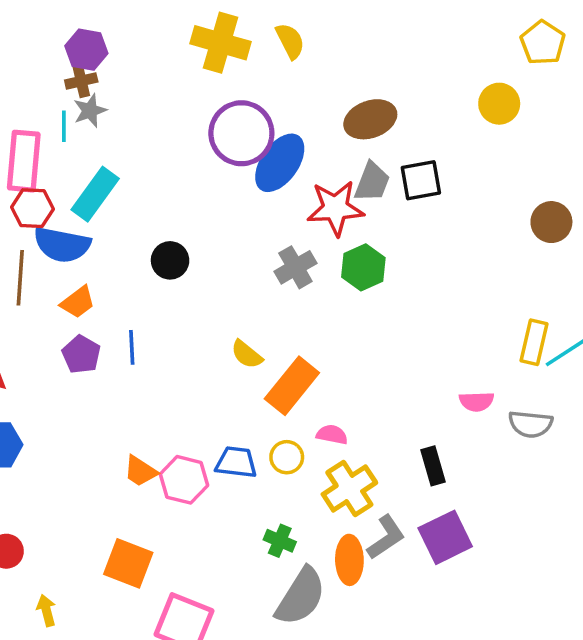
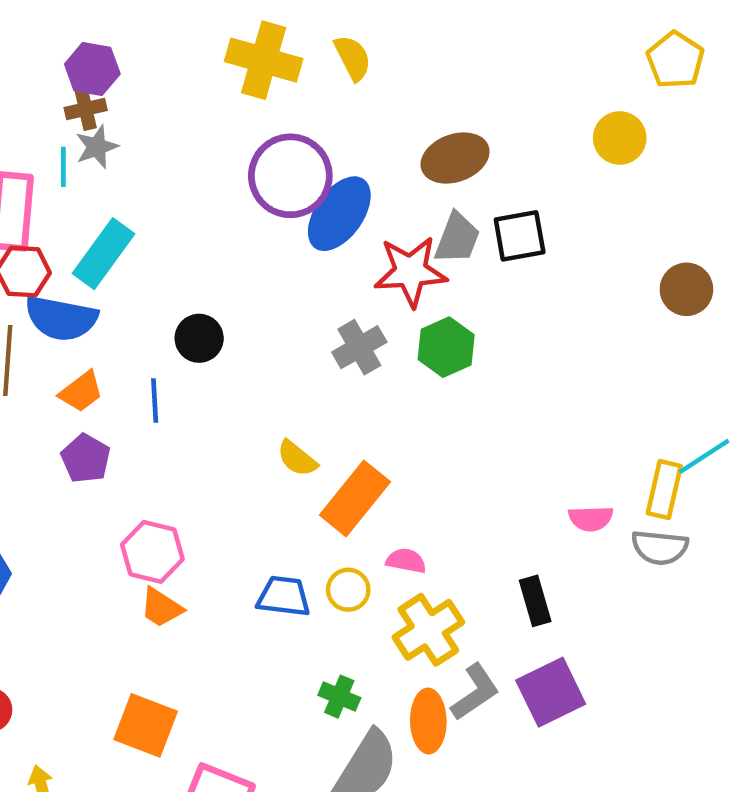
yellow rectangle: (534, 342) -> (664, 490), moved
blue line: (132, 347) -> (155, 401), moved
pink hexagon: (184, 480) -> (152, 552), moved

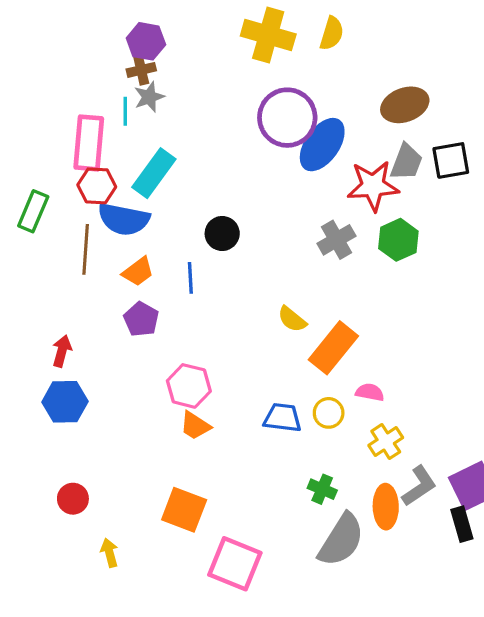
yellow semicircle: (353, 58) -> (332, 33), turned 44
black rectangle: (535, 601) -> (462, 524), moved
yellow cross: (428, 630) -> (386, 442), size x0.7

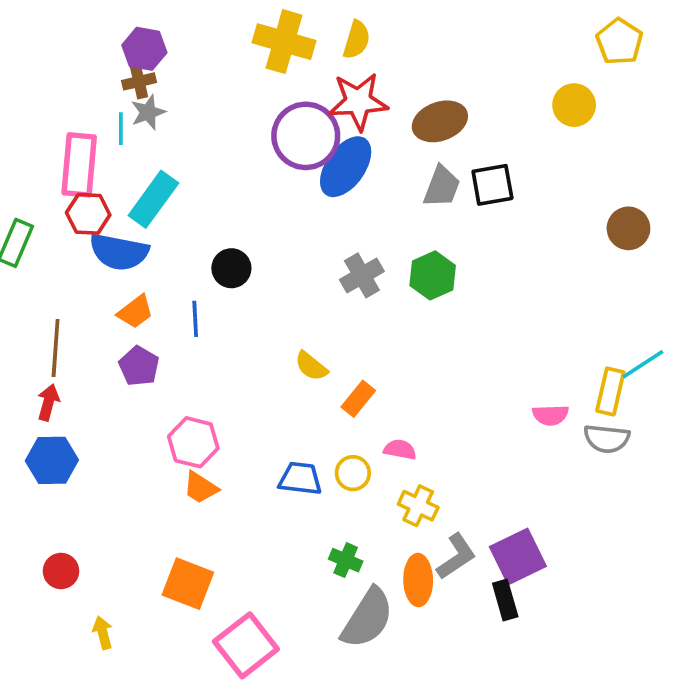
red star: (373, 186) -> (358, 101), moved
brown line: (86, 249) -> (56, 348), moved
orange rectangle: (333, 348) -> (358, 399), size x0.6
yellow cross: (386, 442) -> (418, 506), turned -32
pink square: (235, 564) -> (246, 645), turned 30

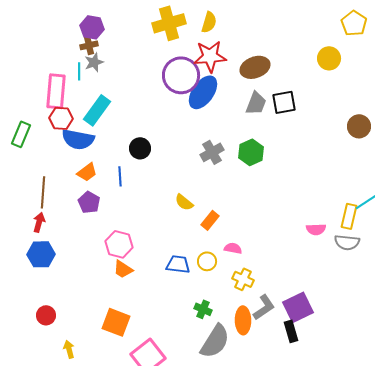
yellow cross: (284, 42) -> (169, 23), turned -32

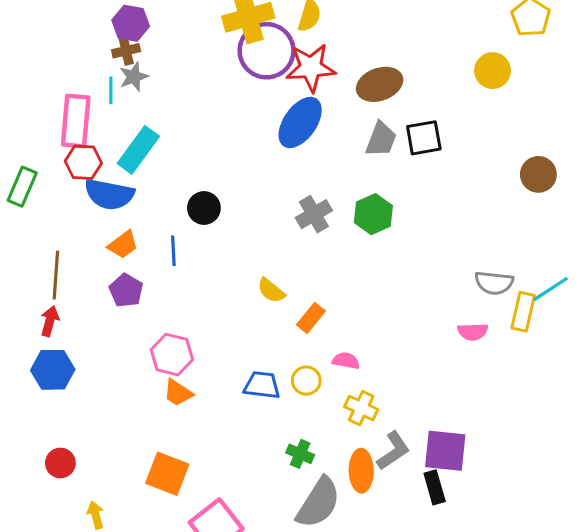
purple circle: (181, 75) -> (267, 51), moved
gray semicircle: (347, 242) -> (494, 283), moved
purple square: (298, 307) -> (445, 451), turned 32

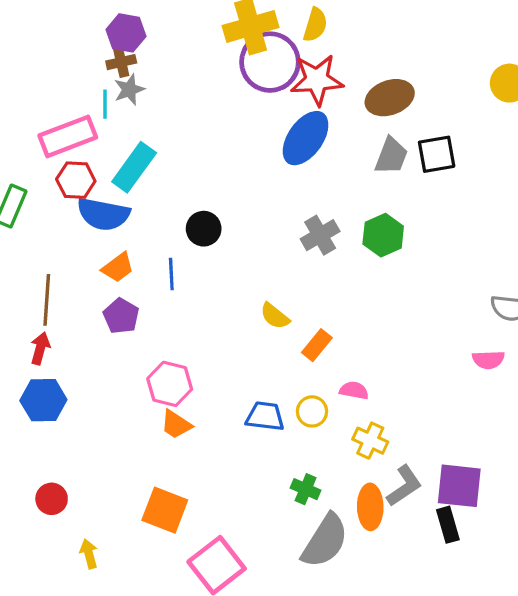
pink rectangle: (76, 121) -> (68, 136), turned 64

